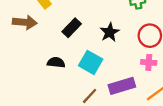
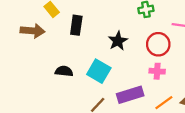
black rectangle: (72, 28) -> (76, 25), moved, turned -36

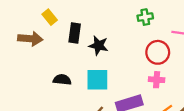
black star: (118, 41) -> (99, 46), moved, turned -30
cyan square: (99, 71) -> (97, 80), turned -30

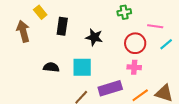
brown arrow: (30, 39) -> (23, 31), turned -110
black star: (99, 46) -> (94, 37), moved

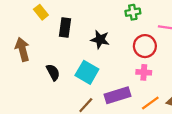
brown arrow: (23, 31) -> (22, 49), moved
black semicircle: (51, 67) -> (53, 72), turned 56
cyan square: (82, 67) -> (87, 72), turned 30

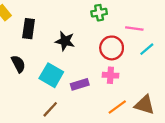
black semicircle: (53, 72) -> (18, 64), moved
purple rectangle: (118, 95) -> (80, 84), moved, size x0.7

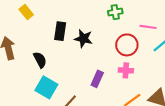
black rectangle: (29, 29) -> (60, 31), moved
cyan square: (51, 75) -> (46, 87), moved
purple rectangle: (80, 84) -> (97, 79), turned -49

